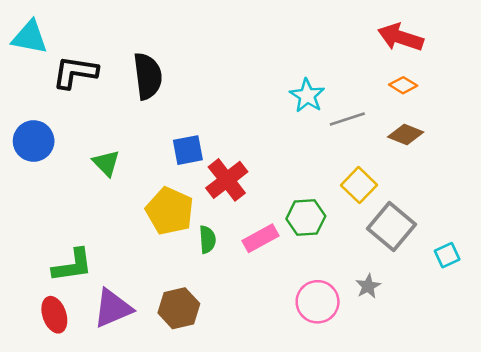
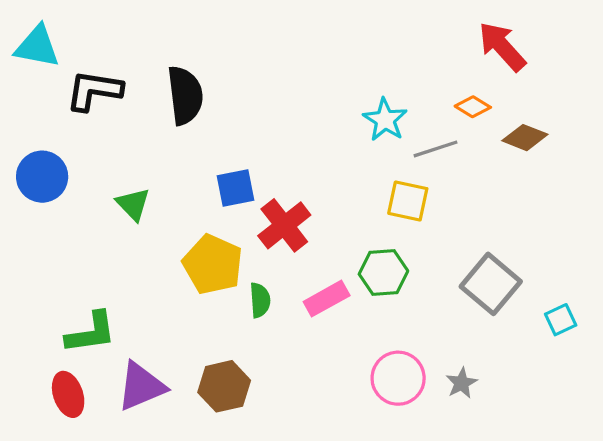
red arrow: (401, 37) -> (502, 47), turned 30
orange diamond: (403, 85) -> (473, 107), moved
brown diamond: (406, 135) -> (525, 138), moved
yellow square: (359, 185) -> (408, 201), moved, turned -32
gray star: (368, 286) -> (461, 383), moved

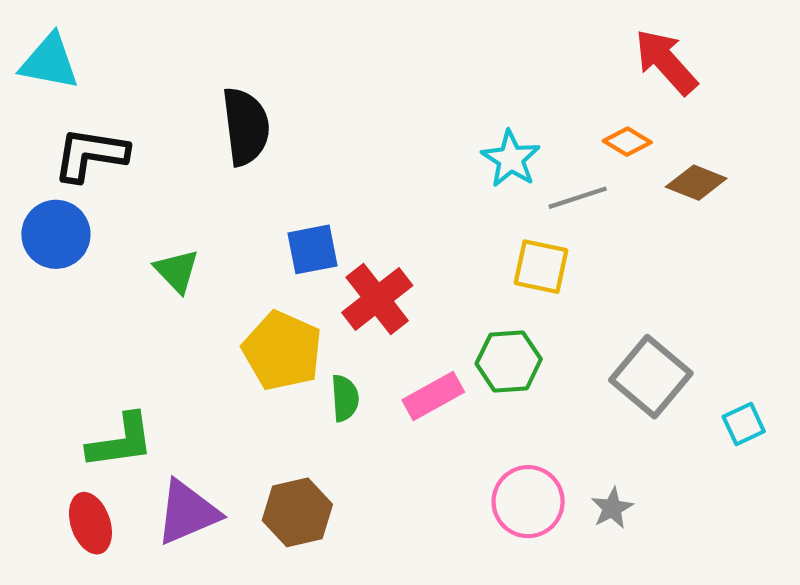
black L-shape: (94, 90) -> (90, 155), moved

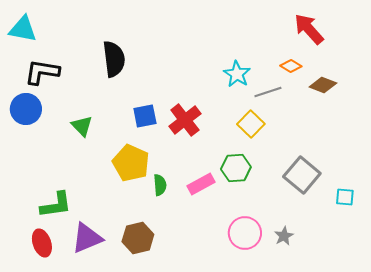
yellow square: (541, 267) -> (251, 124), turned 32
red cross: (377, 299) -> (185, 120), moved
cyan square: (744, 424) -> (345, 197), turned 30

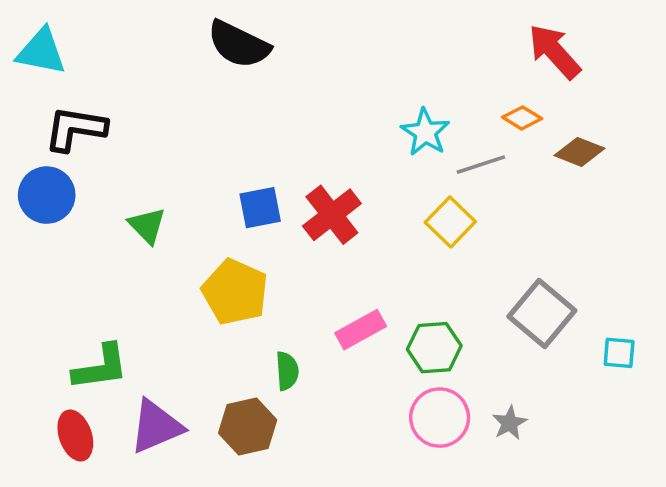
black semicircle: (114, 59) -> (239, 44), moved, turned 123
green hexagon: (236, 168) -> (434, 348), moved
green semicircle: (160, 185) -> (287, 371), moved

